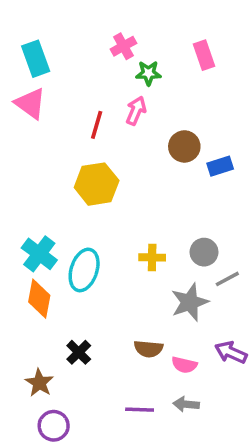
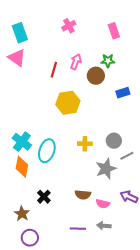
green star: (149, 73) -> (108, 61), moved
brown circle: (184, 146) -> (96, 76), moved
yellow hexagon: (97, 184) -> (68, 103), moved

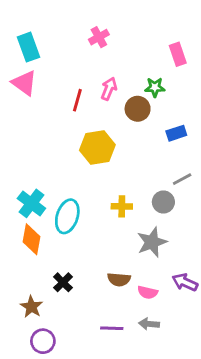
pink rectangle: (114, 31) -> (178, 54), moved
gray line: (127, 156) -> (182, 179), moved

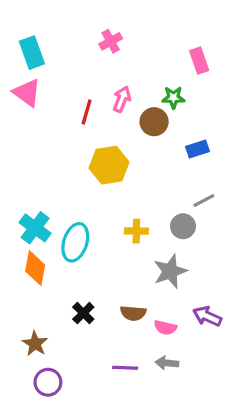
black cross: (63, 282) -> (83, 313), moved

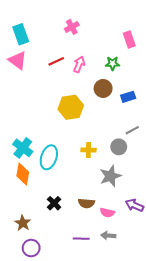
red line: (87, 112) -> (56, 61), moved, turned 49
brown circle: (154, 122) -> (103, 88), moved

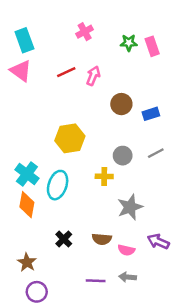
green star: (112, 63) -> (129, 43), moved
yellow hexagon: (71, 107) -> (70, 138), moved
gray circle: (119, 147) -> (123, 156), moved

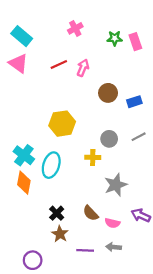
cyan rectangle: (24, 40) -> (22, 36), turned -30
brown semicircle: (102, 239) -> (91, 213), turned 42
brown star: (27, 262) -> (60, 234), moved

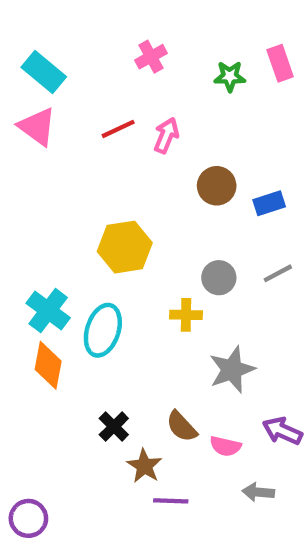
pink rectangle: (135, 42) -> (280, 63), moved
brown star: (60, 234) -> (144, 466), moved
gray arrow: (114, 247) -> (258, 492), moved
purple circle: (33, 260) -> (28, 518), moved

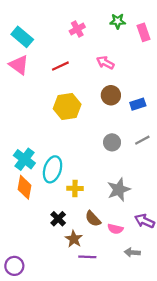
green star: (230, 76) -> (118, 21), moved
pink arrow: (166, 135) -> (105, 63), moved, turned -84
yellow hexagon: (125, 247) -> (67, 106), moved
yellow cross: (186, 315) -> (75, 188), moved

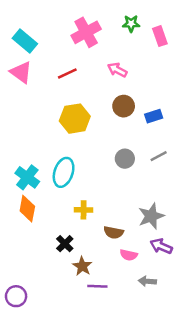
pink cross: (77, 29) -> (86, 32), size x1.6
cyan ellipse: (53, 169) -> (64, 172), moved
gray star: (119, 190) -> (151, 216), moved
brown semicircle: (93, 219) -> (114, 232), moved, turned -36

